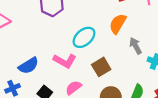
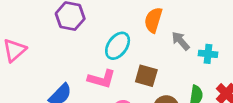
brown square: (101, 67) -> (146, 76), turned -30

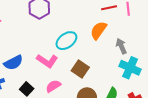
gray arrow: (181, 41) -> (121, 46), moved
cyan cross: (208, 54) -> (130, 68), size x1.5

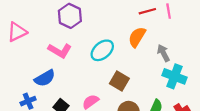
pink L-shape: (47, 61) -> (60, 51), moved

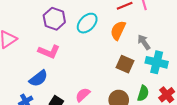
cyan ellipse: (102, 50) -> (87, 23), moved
brown square: (119, 81) -> (125, 64), moved

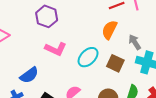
cyan ellipse: (87, 23) -> (88, 57), moved
pink L-shape: (49, 52) -> (56, 49), moved

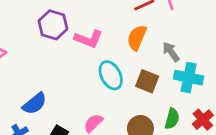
pink L-shape: (56, 49) -> (89, 39), moved
cyan ellipse: (88, 57) -> (111, 75), turned -70

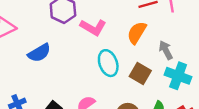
blue semicircle: (35, 104) -> (39, 53), moved

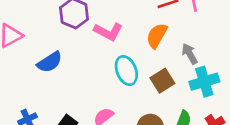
brown square: (140, 73) -> (162, 81), turned 30
cyan cross: (178, 76) -> (204, 82), turned -35

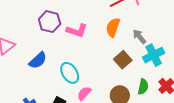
cyan ellipse: (126, 71) -> (70, 73), moved

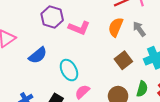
gray arrow: (139, 36) -> (139, 29), moved

